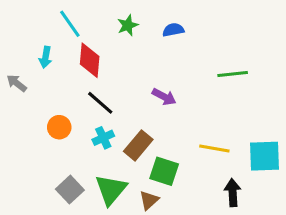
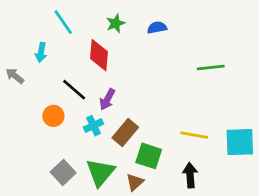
red diamond: (90, 60) -> (99, 55), moved
purple arrow: (164, 97) -> (107, 99), moved, turned 90
black line: (100, 103) -> (74, 90), moved
black arrow: (233, 193) -> (190, 175), moved

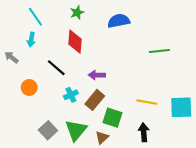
cyan line: (63, 22) -> (35, 17), moved
green star: (116, 23) -> (77, 12), moved
blue semicircle: (157, 28) -> (119, 21), size x1.5
purple arrow: (107, 99) -> (97, 75), moved, turned 63
orange circle: (53, 116) -> (29, 87), moved

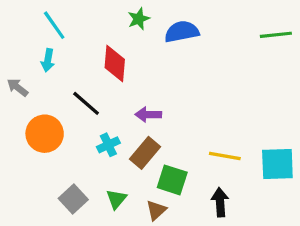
green star: (77, 12) -> (139, 19), moved
green line: (159, 51) -> (276, 35), moved
orange circle: (29, 87) -> (45, 134), size x1.5
green triangle: (76, 130) -> (116, 199), size x0.6

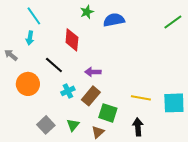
green line: (276, 35) -> (173, 22), turned -30

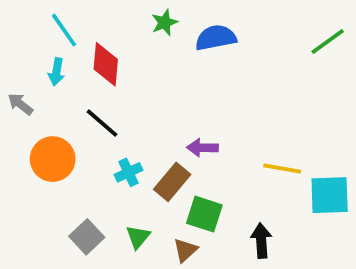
red diamond: (72, 40) -> (106, 64), moved
purple arrow: (93, 72) -> (202, 148), moved
yellow line: (141, 98) -> (282, 169), moved

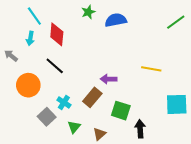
yellow line: (282, 169) -> (151, 69), moved
cyan cross: (128, 172) -> (64, 102), moved, turned -32
green square: (204, 214) -> (121, 111), moved
gray square: (87, 237) -> (47, 117), moved

